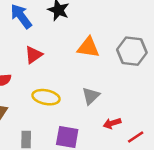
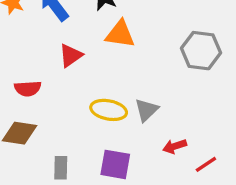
orange triangle: (88, 47) -> (120, 34), moved
yellow ellipse: (46, 97) -> (109, 110), moved

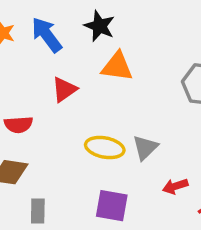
gray rectangle: (61, 168) -> (38, 211), moved

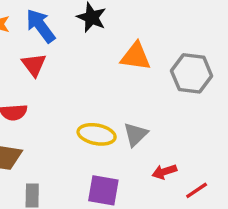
orange triangle: (117, 67) -> (136, 56), moved
red triangle: (64, 89) -> (34, 65), moved, turned -32

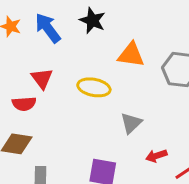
red triangle: (34, 65) -> (42, 78), moved
yellow ellipse: (97, 134) -> (94, 87), moved

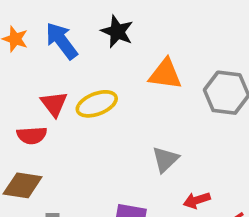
yellow ellipse: (94, 87) -> (97, 104), moved, turned -32

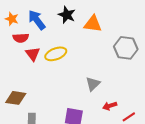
orange triangle: (165, 74) -> (93, 24), moved
red semicircle: (32, 135) -> (21, 38), moved

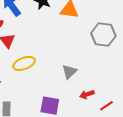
yellow ellipse: (56, 54) -> (24, 63), moved

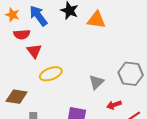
gray hexagon: (103, 35) -> (131, 74), moved

